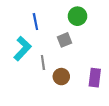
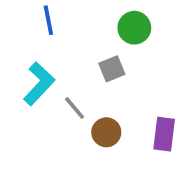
blue line: (35, 22) -> (48, 20), moved
gray line: (43, 63) -> (75, 108), turned -32

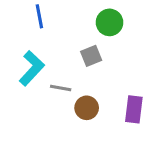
gray line: (75, 108) -> (61, 88), turned -40

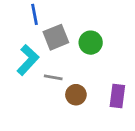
green circle: (110, 22) -> (91, 43), moved
gray square: (91, 56) -> (56, 37), moved, size x1.4

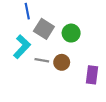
gray square: (56, 37) -> (44, 29), turned -36
brown circle: (76, 95) -> (62, 62), moved

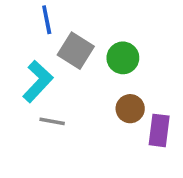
gray line: (42, 60) -> (52, 121), moved
brown circle: (62, 62) -> (130, 109), moved

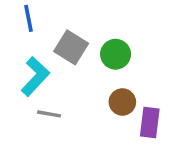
blue line: (47, 20) -> (29, 18), moved

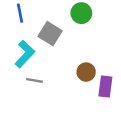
green circle: (116, 54) -> (81, 13), moved

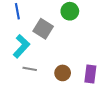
brown circle: (86, 72) -> (63, 73), moved

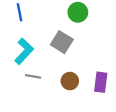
gray square: (43, 29) -> (62, 42), moved

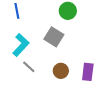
gray line: (33, 76) -> (29, 67), turned 32

